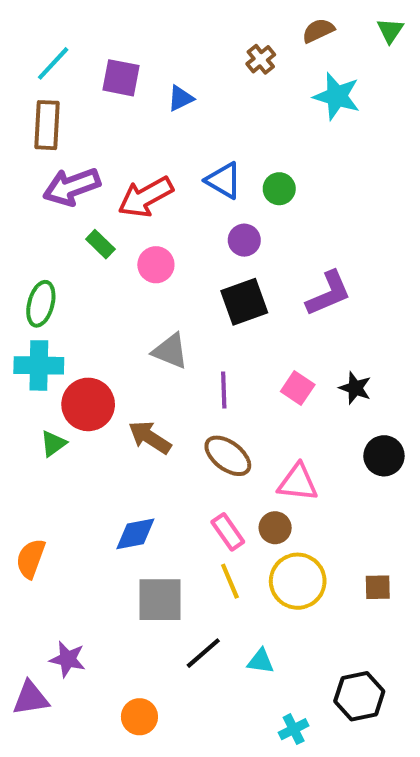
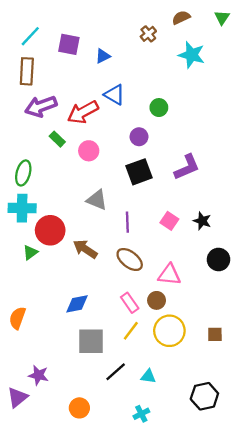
blue triangle: (224, 180) -> (114, 95), moved
yellow line: (230, 581) -> (131, 331), turned 60
purple triangle: (31, 698) -> (17, 397), turned -30
cyan cross: (294, 729) -> (141, 414), moved

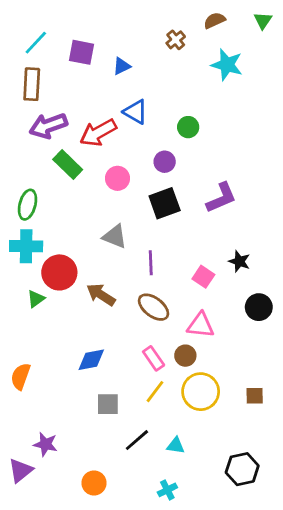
green rectangle: (57, 139) -> (68, 164), size x1.5
pink circle: (89, 151) -> (118, 178), moved
pink square: (169, 221) -> (203, 277), moved
gray square: (91, 341) -> (108, 404), size x0.7

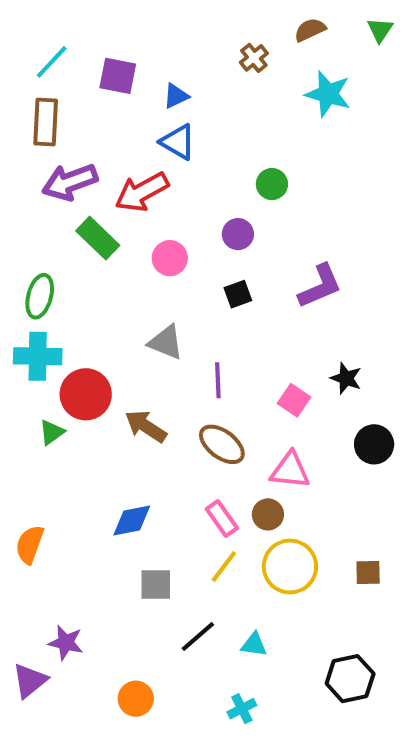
blue triangle: (136, 112) -> (178, 142), moved
black square: (165, 203) -> (238, 294), size x0.6

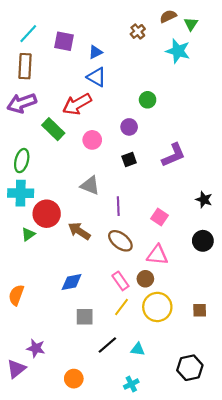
green triangle: (380, 30) -> (191, 24), moved
purple arrow: (70, 182) -> (22, 103), moved
black star: (346, 378) -> (204, 200), moved

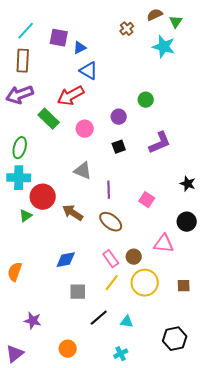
blue triangle: (95, 52) -> (80, 48), moved
green circle: (148, 100) -> (146, 100), moved
pink triangle: (157, 255) -> (164, 244), moved
purple triangle: (16, 369) -> (15, 354), moved

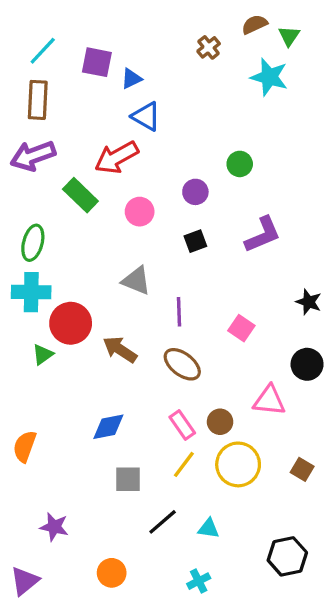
brown square: (184, 286) -> (302, 469), turned 32

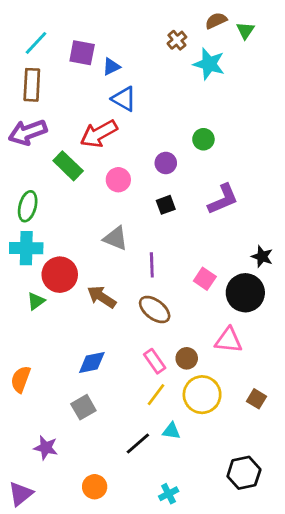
cyan star: (269, 77) -> (209, 64), moved
black circle: (307, 364) -> (245, 293), moved, size x1.4
gray square: (128, 479) -> (83, 407), moved, turned -30
cyan triangle: (209, 528) -> (171, 431), moved

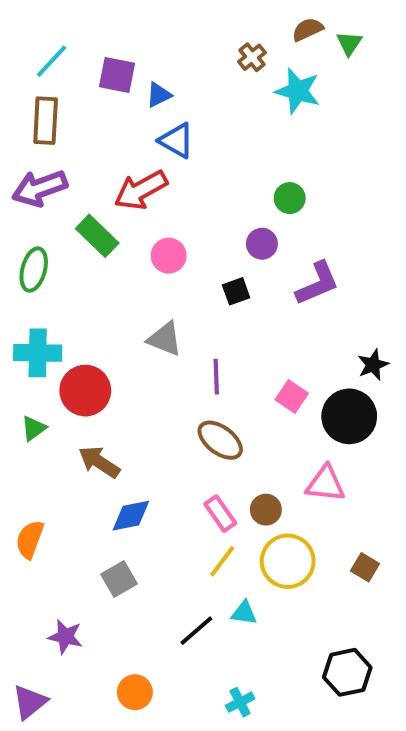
purple circle: (166, 163) -> (262, 244), moved
green ellipse: (28, 206) -> (34, 270), moved
black star: (262, 256) -> (373, 365), turned 30
brown arrow: (102, 297) -> (99, 462), moved
green triangle: (36, 301) -> (34, 428), moved

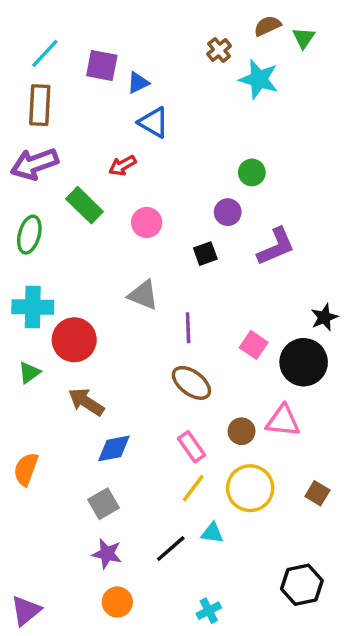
red arrow: (141, 190) -> (122, 166), size x0.6
brown circle: (266, 510) -> (242, 431), moved
purple star: (65, 637) -> (107, 554), moved

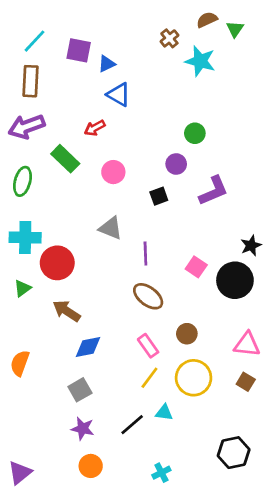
pink triangle: (283, 421) -> (247, 344), moved

